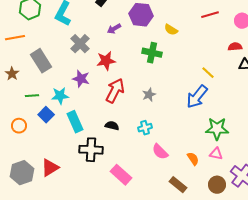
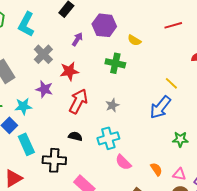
purple arrow: (114, 29) -> (77, 39), turned 152
cyan rectangle: (75, 122) -> (26, 144), moved
cyan cross: (145, 128) -> (108, 138), size x1.5
green star: (217, 129) -> (180, 139), size x0.7
pink triangle: (216, 154) -> (179, 174), moved

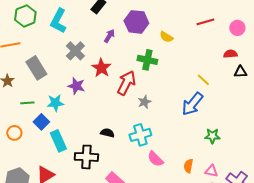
red star: (69, 71) -> (101, 68), turned -30
red arrow: (78, 101) -> (126, 83), moved
orange semicircle: (156, 169) -> (188, 166), turned -136

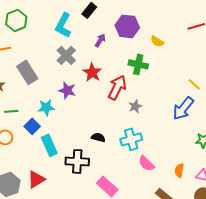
cyan L-shape: (58, 21) -> (63, 25), moved
green line: (27, 103) -> (11, 111), moved

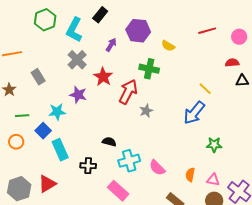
green hexagon: (16, 20) -> (45, 20), moved
gray rectangle: (27, 72) -> (38, 77), size x0.7
cyan cross: (131, 139) -> (129, 161), moved
black cross: (77, 161) -> (88, 166), size x0.7

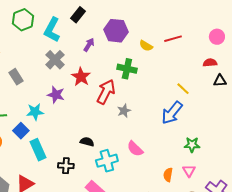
red line: (207, 31) -> (173, 39), moved
pink semicircle: (157, 168) -> (135, 149), moved
pink triangle: (213, 180) -> (189, 171), moved, turned 48

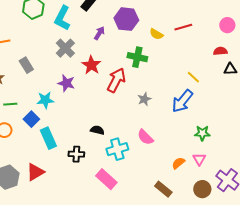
gray star: (124, 111) -> (144, 99), moved
orange semicircle: (168, 175) -> (178, 163), turned 40

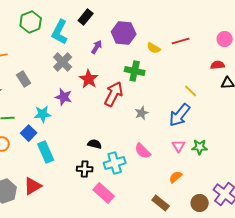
black cross: (76, 154) -> (85, 169), moved
pink triangle: (199, 159) -> (179, 146), moved

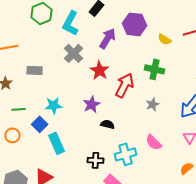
purple arrow: (97, 47) -> (108, 38), size x1.5
green cross: (135, 71) -> (155, 69), moved
gray rectangle: (24, 79) -> (35, 70), turned -56
purple star: (64, 97) -> (92, 104), moved, turned 30
black semicircle: (95, 144) -> (108, 124), moved

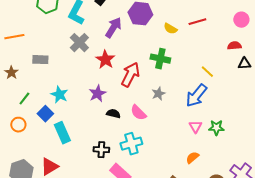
cyan star: (54, 105) -> (59, 95), turned 30
green line: (19, 109) -> (24, 99), turned -48
pink semicircle: (154, 142) -> (138, 113), moved

